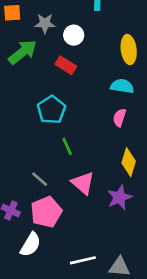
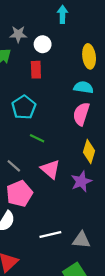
red rectangle: (66, 65) -> (36, 70), turned 56
pink semicircle: (119, 118) -> (81, 114), size x1.5
green line: (67, 146) -> (37, 138), turned -40

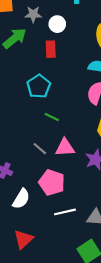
gray line: (14, 166) -> (40, 149), moved
pink triangle: (50, 169) -> (65, 148), turned -45
pink pentagon: (19, 194) -> (52, 182), moved, turned -30

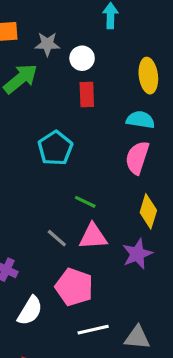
red rectangle: (51, 49) -> (87, 95), moved
green line: (52, 117) -> (85, 202), moved

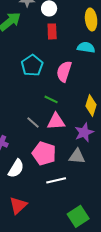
pink semicircle: (137, 158) -> (64, 71), moved
gray triangle: (137, 338) -> (77, 156), moved

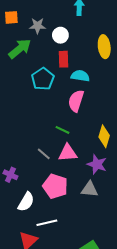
cyan semicircle: (86, 47) -> (80, 76), moved
cyan pentagon: (32, 65) -> (43, 79), moved
purple star: (84, 132) -> (97, 164), turned -30
white line: (56, 180) -> (47, 223), moved

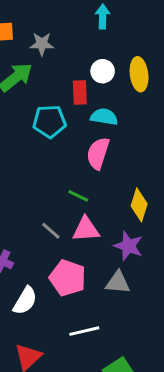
white circle: (60, 35) -> (103, 71), moved
cyan pentagon: (43, 79) -> (49, 121), turned 30
white line: (47, 223) -> (84, 331), moved

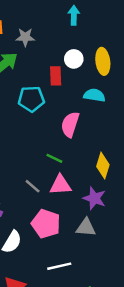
cyan semicircle: (104, 117) -> (94, 95), moved

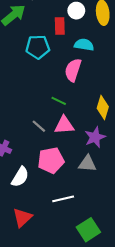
cyan semicircle: (94, 95) -> (84, 45), moved
purple star: (94, 198) -> (95, 137), turned 30
pink pentagon: (46, 224) -> (51, 160), turned -30

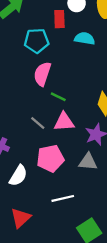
pink semicircle: (73, 70) -> (42, 74), moved

